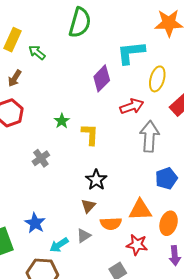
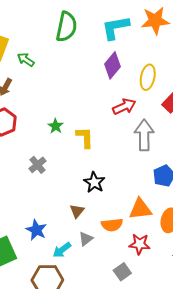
cyan L-shape: (131, 53) -> (115, 28), moved
purple diamond: (102, 78) -> (113, 65), moved
brown triangle: (88, 206) -> (77, 211), moved

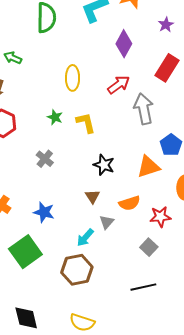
purple diamond: (113, 65) -> (124, 44), moved
yellow ellipse: (148, 77) -> (73, 78), moved
orange triangle: (140, 209) -> (148, 167), moved
blue star: (36, 230) -> (44, 212), moved

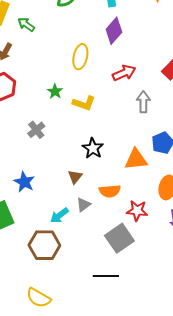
purple diamond: (124, 44) -> (114, 31), moved
gray arrow: (144, 109) -> (143, 102), size x0.7
yellow L-shape: (86, 123) -> (84, 103), turned 110
gray square: (149, 247) -> (119, 238), size x1.6

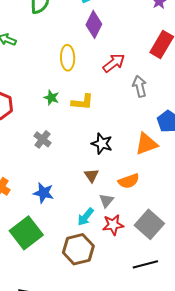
red star: (137, 211) -> (113, 225), moved

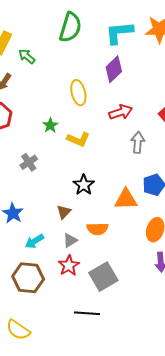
yellow ellipse: (68, 58) -> (78, 93), turned -30
cyan arrow: (86, 217) -> (34, 241), moved
red star: (113, 225) -> (69, 266), turned 30

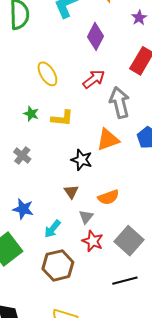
purple diamond: (114, 69) -> (95, 36), moved
gray arrow: (138, 142) -> (120, 103), size x1.4
orange triangle: (126, 199) -> (108, 140), moved

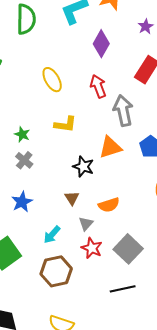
red arrow: (94, 79) -> (98, 86), turned -75
green star: (31, 114) -> (22, 134), moved
blue star: (23, 209) -> (22, 202), moved, turned 30

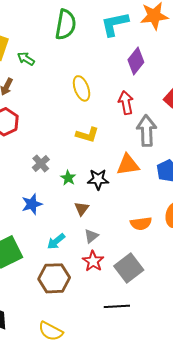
green star: (22, 134) -> (68, 178), moved
black star: (83, 167) -> (98, 179), turned -30
orange semicircle: (109, 205) -> (141, 223), moved

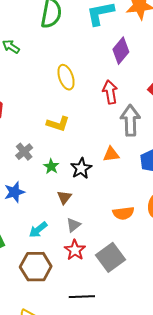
yellow L-shape: (87, 135) -> (58, 124), moved
orange triangle: (128, 165) -> (111, 154), size x0.7
black star: (98, 179) -> (81, 168), turned -30
black line: (117, 306) -> (82, 297), moved

